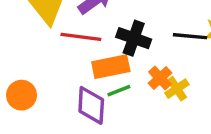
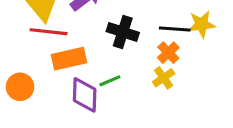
red line: (81, 37) -> (49, 32), moved
orange rectangle: (111, 67) -> (69, 59), moved
orange cross: (160, 78) -> (168, 53), moved

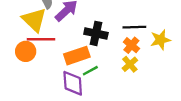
yellow star: (202, 24) -> (160, 40), moved
orange rectangle: (69, 59) -> (77, 56), moved
orange circle: (20, 87) -> (26, 51), moved

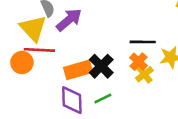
black cross: (96, 33) -> (101, 66), moved, turned 30
yellow cross: (130, 64) -> (144, 74), moved
green line: (90, 71) -> (103, 98), moved

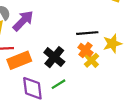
orange rectangle: (78, 70) -> (19, 60), moved

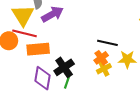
black cross: (54, 57) -> (64, 67), moved
green line: (59, 84) -> (67, 82), turned -56

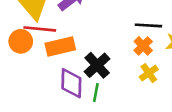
yellow cross: (104, 69) -> (149, 73), moved
green line: (67, 82) -> (96, 92), moved

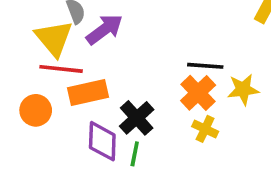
orange circle: (21, 41) -> (36, 110), moved
orange cross: (143, 46) -> (198, 93), size x1.4
yellow cross: (149, 73) -> (205, 129), turned -30

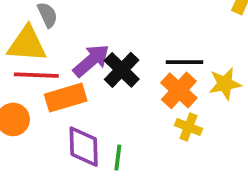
purple arrow: (104, 29) -> (91, 61), moved
yellow triangle: (54, 38) -> (27, 44), turned -42
black cross: (137, 118) -> (122, 70), moved

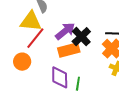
red line: (36, 75) -> (35, 38), turned -55
orange rectangle: (66, 98) -> (69, 50), moved

